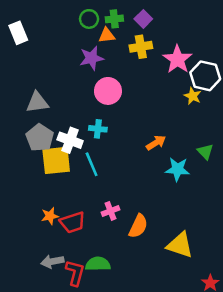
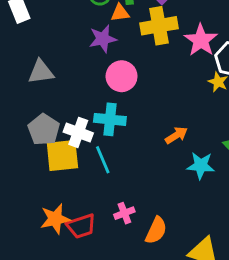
yellow cross: (141, 47) -> (159, 26), size x1.4
gray triangle: (37, 102) -> (41, 72), moved
cyan cross: (98, 129) -> (110, 119), size x1.5
orange star: (50, 216) -> (55, 219), size x1.5

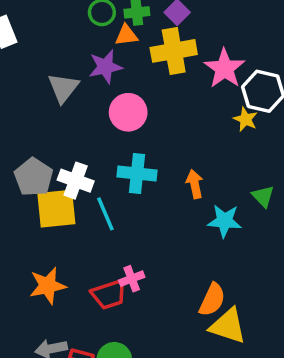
gray triangle: (41, 72) -> (63, 88), moved, turned -44
cyan cross: (110, 119) -> (137, 174), moved
orange arrow: (176, 135) -> (195, 184), turned -70
red trapezoid: (81, 226) -> (109, 294), moved
orange semicircle: (156, 230) -> (212, 300), moved

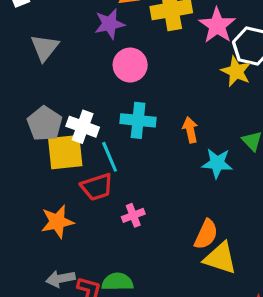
gray triangle: (63, 88) -> (45, 48), moved
yellow star: (245, 119) -> (236, 71), size x1.4
red trapezoid: (109, 294) -> (97, 187), moved

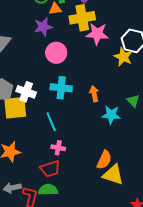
pink star: (217, 25) -> (97, 34), moved, turned -30
cyan line: (110, 157) -> (51, 122), moved
red trapezoid: (97, 187) -> (50, 169), moved
pink cross: (133, 215) -> (58, 148), turned 32

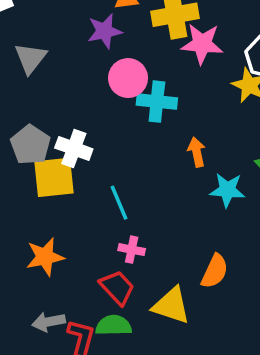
cyan cross: (61, 88) -> (157, 102), moved
red trapezoid: (50, 169) -> (117, 288), turned -115
yellow triangle: (113, 175) -> (171, 306), moved

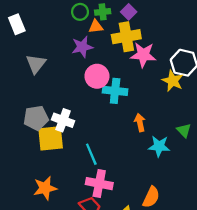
gray pentagon: (30, 145) -> (36, 118), turned 30
pink cross: (132, 250) -> (99, 184), size x1.6

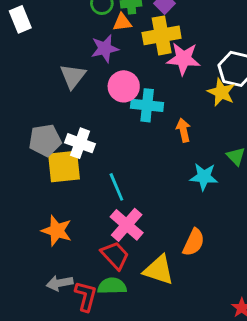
gray triangle: (36, 64) -> (73, 76), moved
orange arrow: (140, 123) -> (183, 130), moved
pink cross: (99, 184) -> (127, 225), turned 30
orange star: (45, 188) -> (57, 231), turned 30

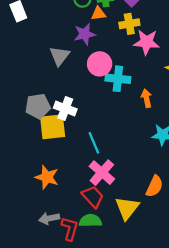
yellow cross: (162, 35) -> (129, 24), size x0.7
yellow triangle: (159, 270) -> (127, 208), turned 50

